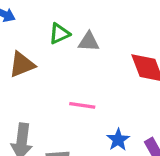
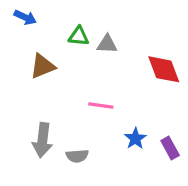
green triangle: (59, 34) -> (79, 36), turned 30

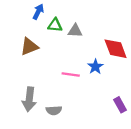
blue arrow: (25, 17) -> (38, 12), moved, turned -88
blue star: (135, 139) -> (95, 67), moved

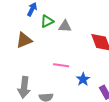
green triangle: (55, 25) -> (47, 21), turned -32
blue star: (95, 67) -> (83, 79), moved

